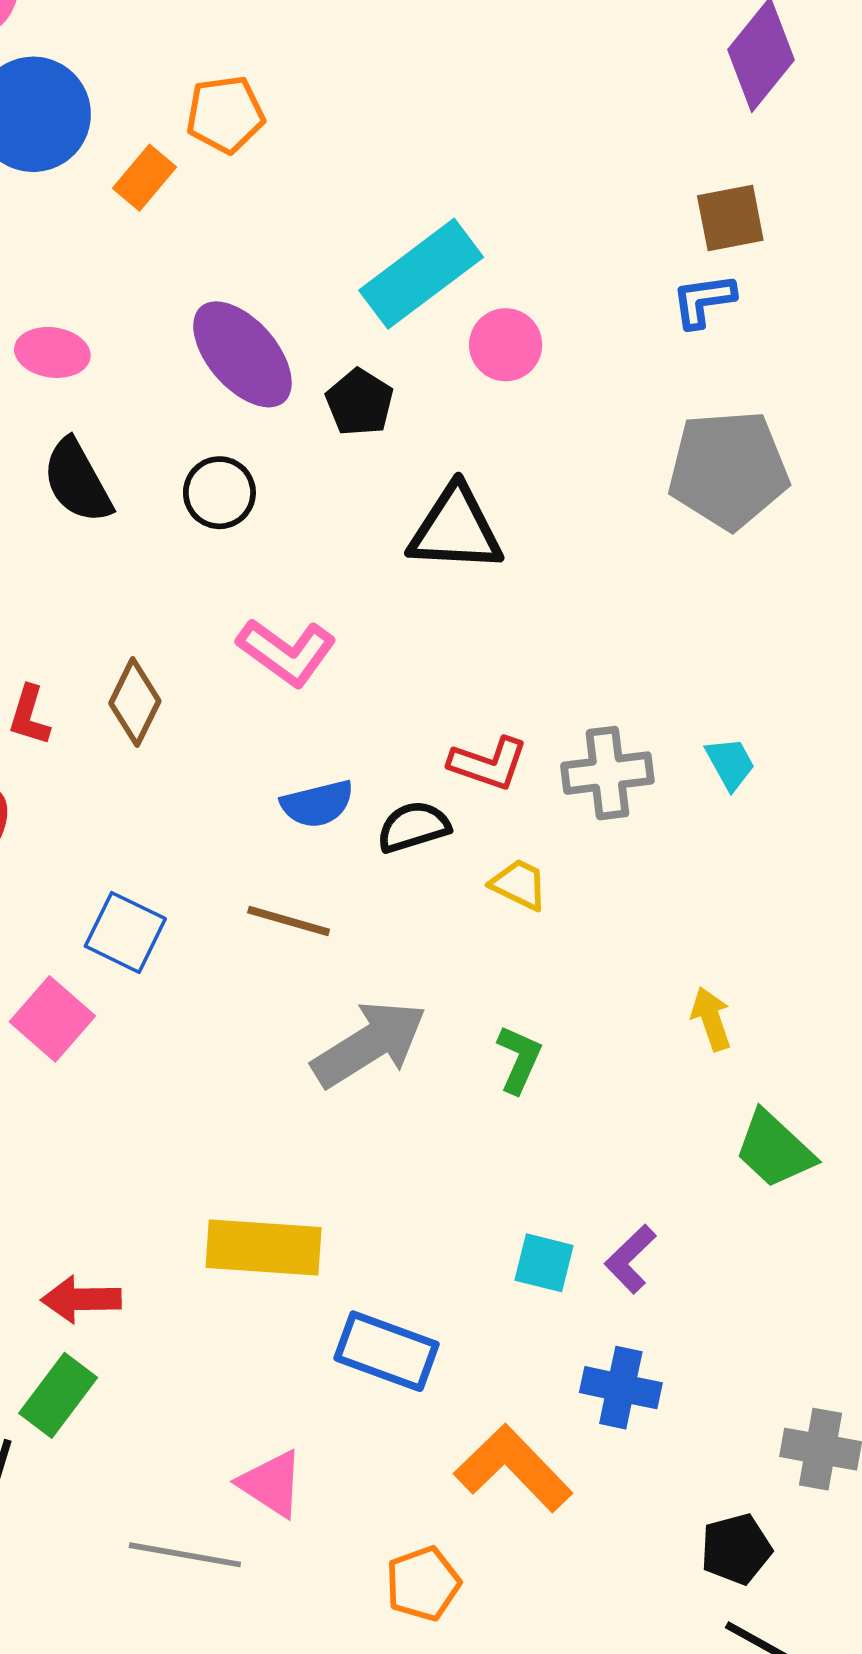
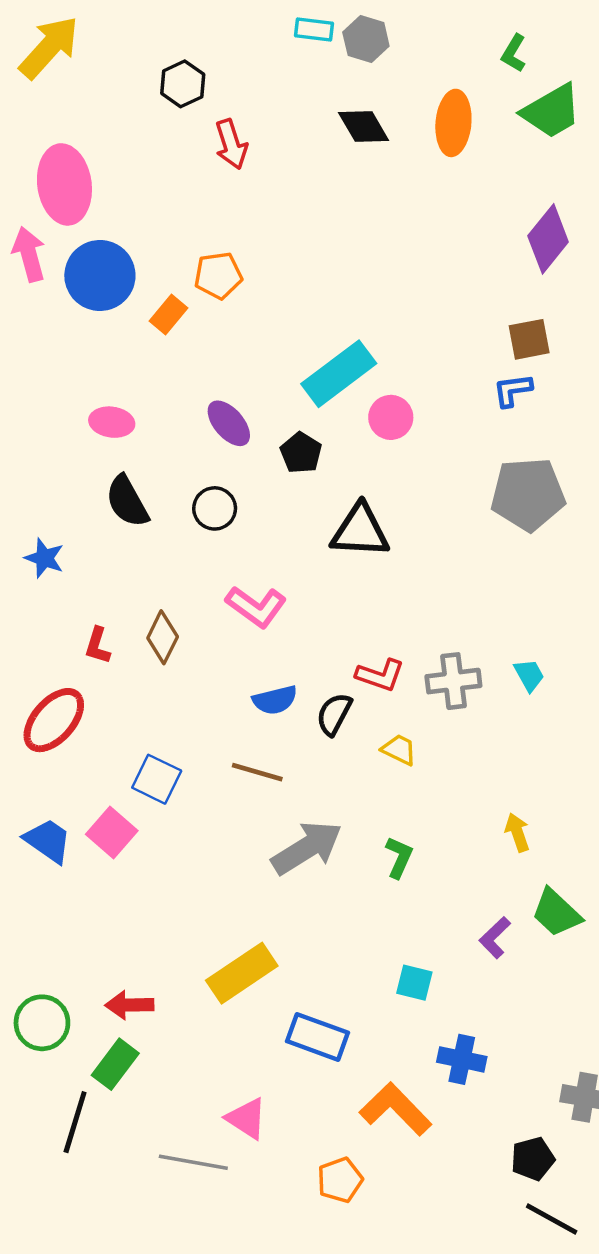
purple ellipse: (242, 354) -> (229, 423), size x0.7
black semicircle: (413, 827) -> (334, 714), turned -45
yellow rectangle: (264, 1247) -> (242, 973), turned -38
purple L-shape: (630, 1259) -> (495, 938), moved

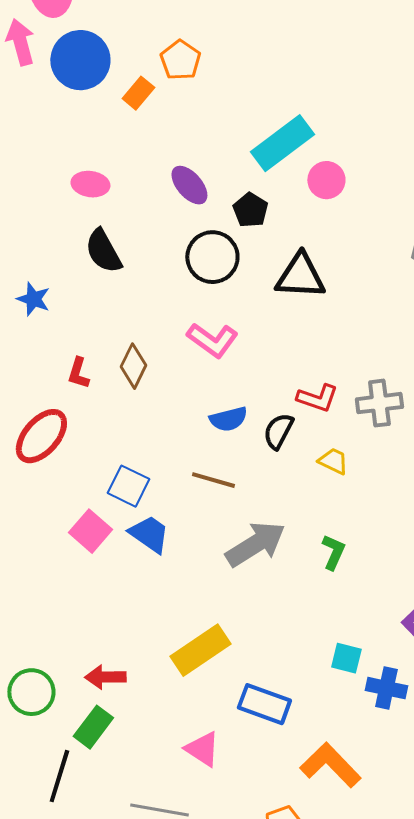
orange pentagon: (218, 275) -> (180, 60), turned -30
black circle: (215, 508) -> (212, 257), moved, size x1.4
blue trapezoid: (48, 841) -> (149, 534), moved
blue cross: (462, 1059) -> (386, 688), moved
pink triangle: (247, 1119) -> (202, 749), moved

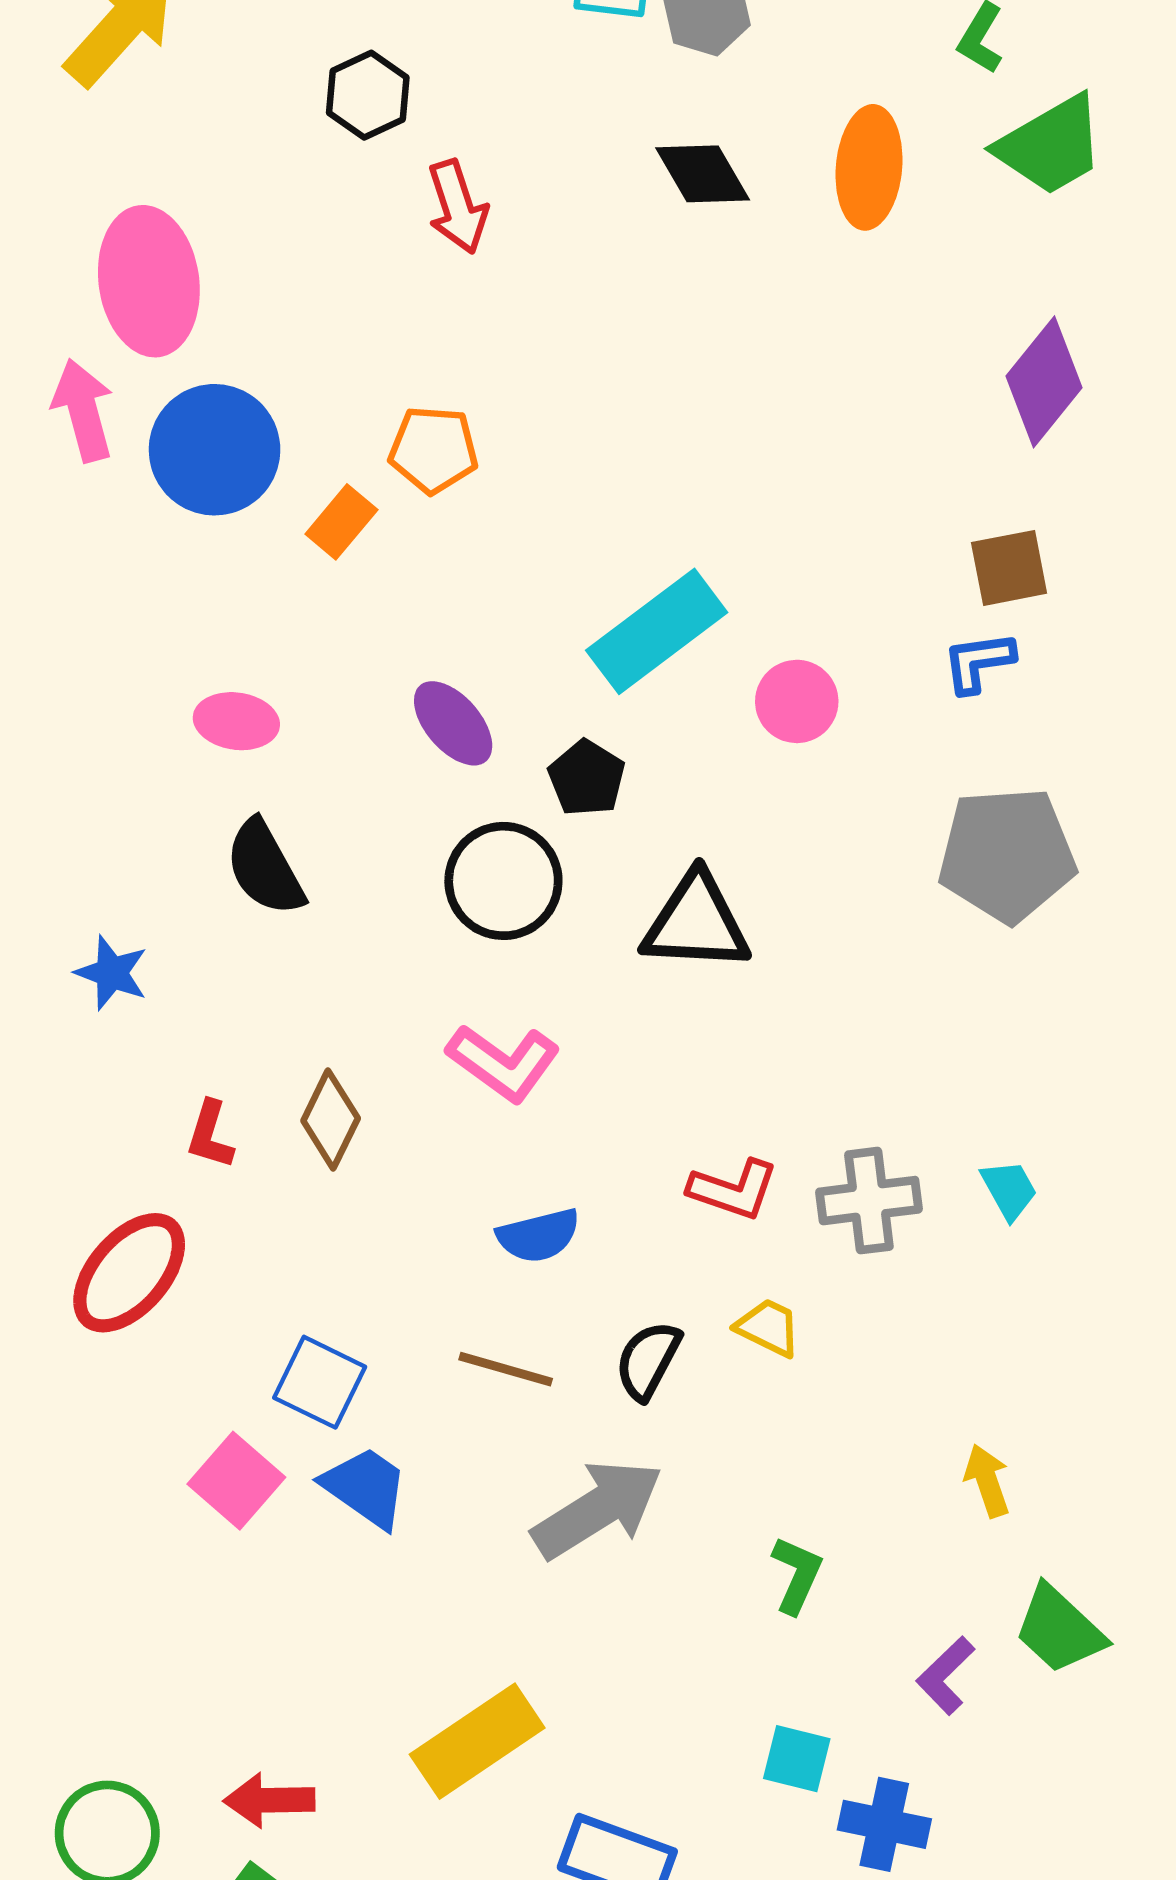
orange pentagon: (180, 60) -> (433, 450), turned -30
pink circle: (326, 180) -> (797, 701), moved
black semicircle: (278, 431) -> (648, 1360), moved
green L-shape: (333, 552) -> (797, 1575), moved

